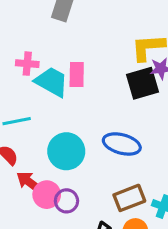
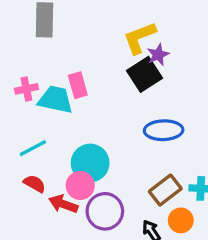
blue ellipse: (122, 144) -> (164, 130), moved
pink circle: (47, 195) -> (80, 185), moved
purple circle: (66, 201) -> (105, 211), size x1.5

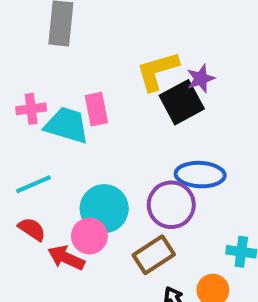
yellow L-shape: (140, 38) -> (157, 71), moved
brown rectangle: (165, 190) -> (154, 255), moved
purple circle: (105, 211) -> (171, 205), moved

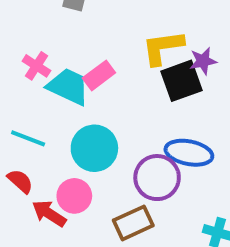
pink cross: (31, 109) -> (36, 66), turned 32
pink rectangle: (96, 109) -> (99, 75), turned 56
cyan line: (33, 184) -> (28, 138), turned 36
cyan circle: (104, 209) -> (94, 148), moved

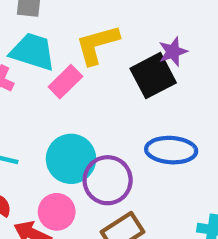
yellow L-shape: (163, 47) -> (97, 45), moved
cyan trapezoid: (68, 87) -> (33, 52), moved
purple circle: (157, 178) -> (108, 180), moved

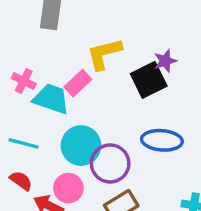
cyan trapezoid: (33, 52) -> (51, 99), moved

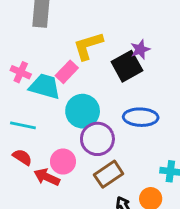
cyan circle: (81, 146) -> (83, 111), moved

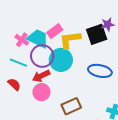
yellow L-shape: (88, 46) -> (70, 40), moved
pink cross: (21, 72) -> (22, 40), moved
purple circle: (97, 139) -> (42, 56), moved
red arrow: (47, 177) -> (41, 76), moved, turned -60

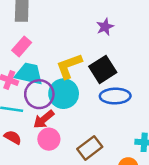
purple star: (108, 24) -> (105, 27), moved
pink rectangle: (55, 31) -> (22, 46), moved
black square: (97, 34) -> (103, 69), moved

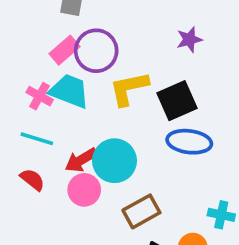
purple circle: (39, 94) -> (96, 51), moved
cyan circle: (64, 94) -> (115, 161), moved

